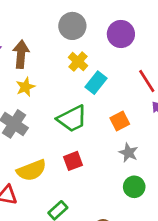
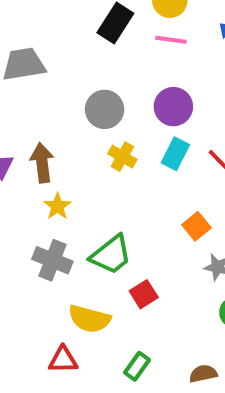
cyan rectangle: (96, 83) -> (175, 154), moved
green trapezoid: (72, 119) -> (111, 255), moved
yellow semicircle: (32, 170) -> (89, 319), turned 48

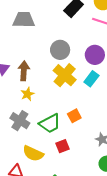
yellow cross: (122, 157) -> (65, 75), size x1.6
orange square: (196, 226) -> (74, 116), moved

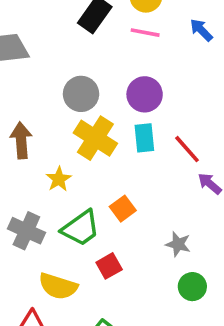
cyan rectangle: (91, 79) -> (144, 138), turned -35
yellow star: (27, 94) -> (59, 179), moved

